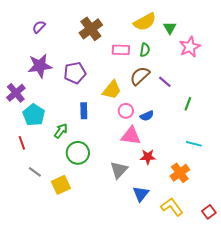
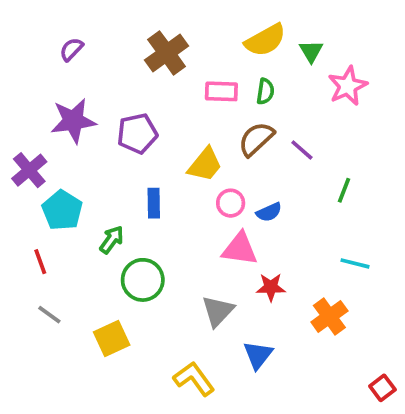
gray line: (35, 172) -> (49, 315), moved
yellow L-shape: (172, 207) -> (194, 379), moved

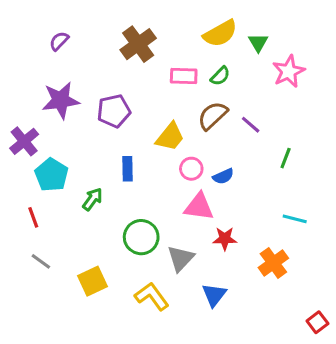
green semicircle: (265, 91) -> (220, 76), turned 35
green circle: (143, 280) -> (141, 237), moved
yellow L-shape: (194, 379) -> (152, 296), moved

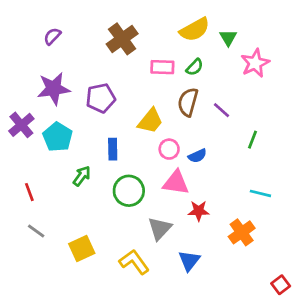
brown semicircle: (213, 116) -> (188, 102), turned -32
cyan pentagon: (51, 175) -> (58, 137), moved
green circle: (141, 237) -> (129, 191), moved

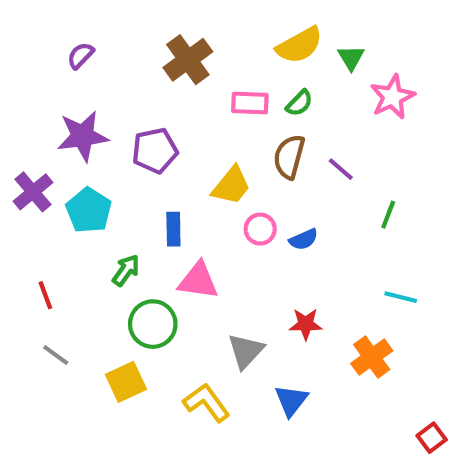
pink triangle: (176, 183) -> (198, 281), moved
green circle: (129, 191) -> (153, 324), moved

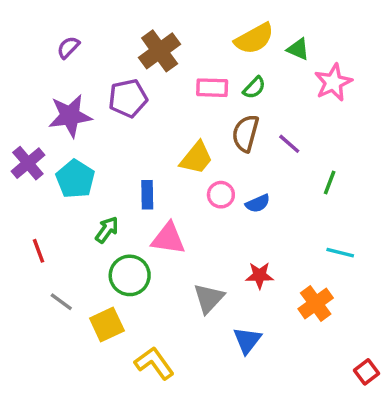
green triangle: (351, 58) -> (298, 49), turned -35
purple pentagon: (155, 151) -> (128, 98), moved
gray line: (56, 355) -> (61, 302), moved
yellow L-shape: (206, 403) -> (154, 363), moved

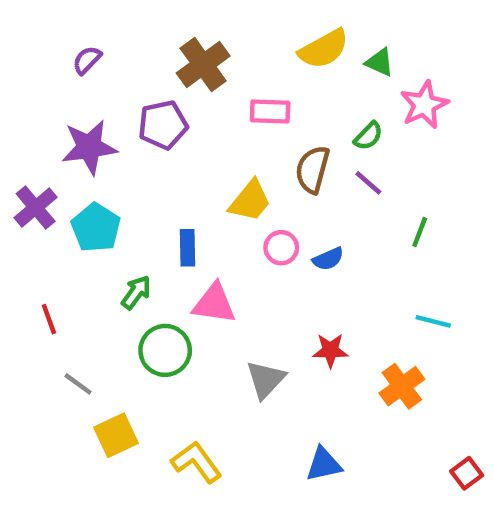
green semicircle: (254, 88) -> (368, 136), moved
yellow square: (107, 325) -> (116, 435), moved
blue triangle: (247, 340) -> (324, 464), moved, turned 40

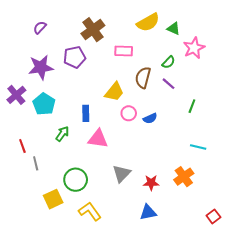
green circle: (165, 350) -> (76, 180), moved
red star: (330, 350) -> (151, 183), moved
gray line: (78, 384) -> (36, 163), moved, turned 40

